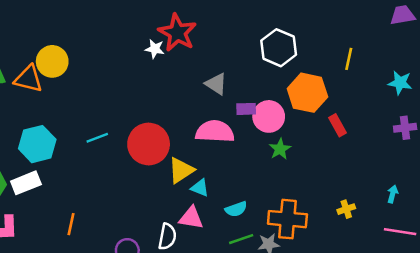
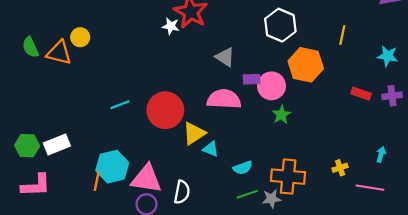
yellow circle: (52, 61) -> (80, 37), size x0.7
red rectangle: (337, 125) -> (361, 94), moved, turned -42
cyan hexagon: (37, 144) -> (112, 167), moved
pink triangle: (191, 218) -> (147, 179), moved, size x1.4
pink line: (400, 232) -> (370, 188), moved

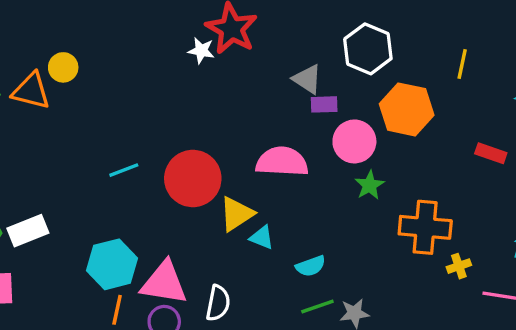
gray triangle: (225, 57) -> (307, 79), moved
purple rectangle: (252, 79) -> (324, 104), moved
orange cross: (288, 177) -> (425, 227), moved
orange line: (97, 181) -> (117, 310), moved

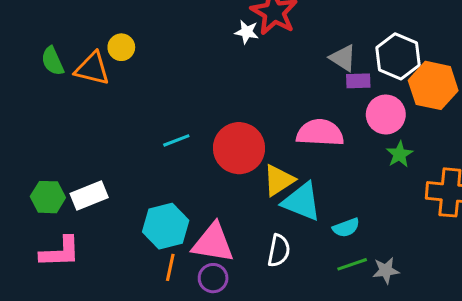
white hexagon: (368, 49) -> (398, 56), moved
cyan triangle: (262, 237) -> (302, 202), size x1.8
white semicircle: (218, 303) -> (279, 251), moved

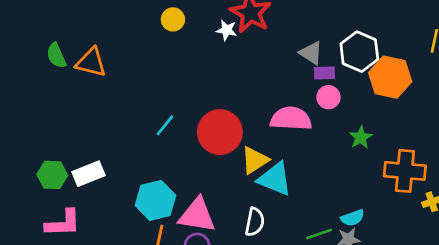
yellow circle: (121, 47) -> (173, 19), moved
pink circle: (386, 114) -> (328, 97), moved, size x0.7
cyan line: (176, 140) -> (165, 125), turned -30
cyan semicircle: (346, 228) -> (353, 218), moved

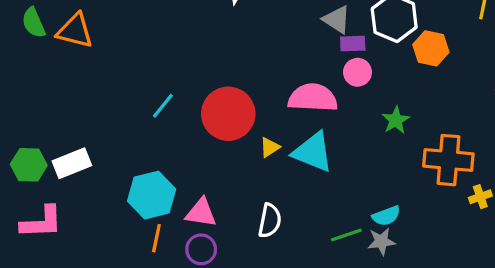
orange hexagon: (390, 77) -> (431, 48), size x0.7
yellow triangle: (255, 160) -> (270, 147), size x0.6
cyan triangle: (275, 179) -> (313, 152), moved
pink triangle: (197, 215) -> (201, 213), size x0.7

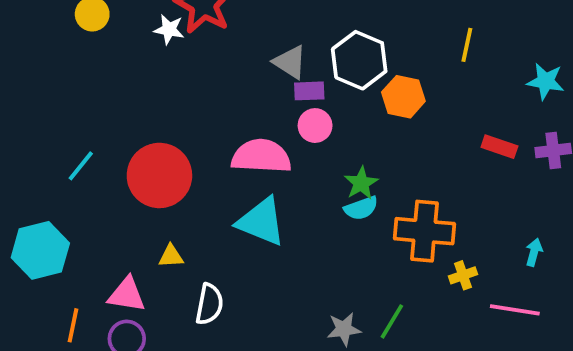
yellow triangle: (270, 147) -> (171, 256), moved, turned 30
cyan hexagon: (152, 195) -> (40, 250), moved
cyan semicircle: (386, 216) -> (361, 208), moved
green line: (346, 235) -> (392, 321), moved, turned -40

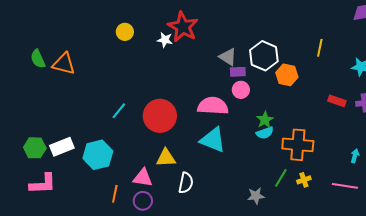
yellow triangle: (171, 256) -> (166, 158), size x1.5
yellow cross: (463, 275) -> (304, 180), moved
green line: (392, 321) -> (281, 178), moved

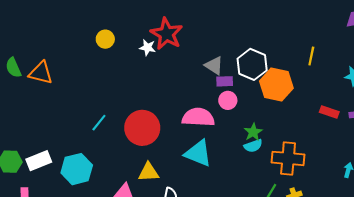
orange hexagon: (287, 75) -> (276, 85), size x1.4

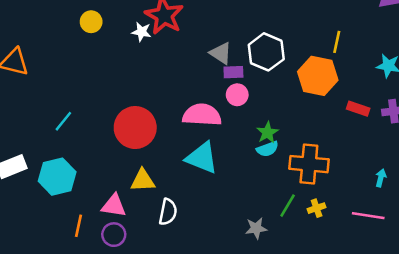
orange hexagon: (276, 85) -> (318, 76), moved
cyan line: (99, 123) -> (63, 121), moved

